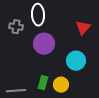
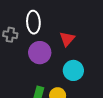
red triangle: (83, 28) -> (67, 39), moved

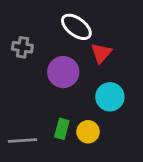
white ellipse: (33, 22) -> (76, 27), moved, turned -50

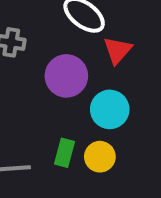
cyan circle: (110, 97) -> (110, 109), moved

